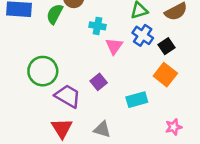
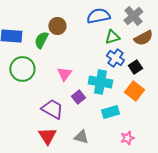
cyan cross: (98, 26) -> (100, 82), moved, size x1.6
pink triangle: (114, 46) -> (64, 74), moved
green circle: (43, 71) -> (22, 69), moved
pink star: (174, 127) -> (127, 138), moved

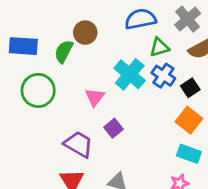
cyan cross: (100, 82) -> (130, 74), moved, turned 30
cyan rectangle: (110, 112) -> (189, 154), moved, turned 36

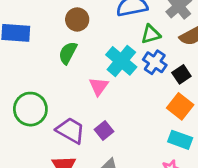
green semicircle: (64, 51) -> (68, 53), moved
green circle: (38, 90) -> (30, 109), moved
pink triangle: (95, 97) -> (99, 86), moved
purple square: (114, 128) -> (104, 130), moved

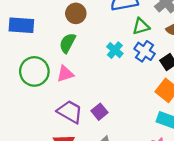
cyan cross: (121, 61) -> (115, 50), size x0.6
pink triangle: (99, 86) -> (65, 74), moved, turned 36
green circle: (30, 109) -> (34, 71), moved

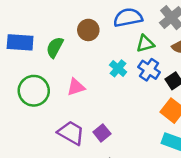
brown circle: (76, 13) -> (88, 30), moved
green semicircle: (68, 43) -> (55, 47), moved
pink triangle: (65, 74) -> (76, 87), moved

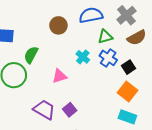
green semicircle: (55, 47) -> (31, 55), moved
pink triangle: (76, 87) -> (59, 76), moved

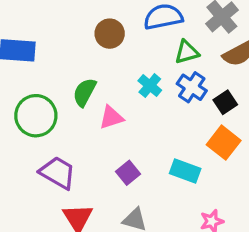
green semicircle: (31, 55) -> (84, 92), moved
purple trapezoid: (44, 110) -> (58, 173), moved
cyan rectangle: (127, 117) -> (185, 171), moved

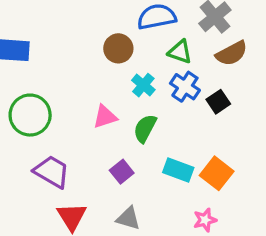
brown circle: (110, 34) -> (118, 48), moved
green triangle: (187, 52) -> (180, 52), turned 35
green semicircle: (84, 92) -> (145, 128), moved
orange square: (224, 143) -> (217, 173), moved

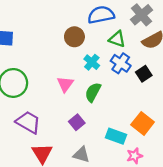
pink triangle: (105, 117) -> (65, 84), turned -36
cyan rectangle: (178, 170) -> (116, 136), moved

